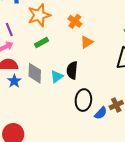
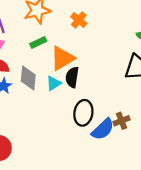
orange triangle: (87, 42) -> (62, 58), moved, size x1.6
blue semicircle: (101, 113) -> (103, 129), size x1.5

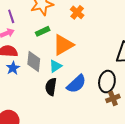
black semicircle: (72, 77) -> (51, 87), moved
black ellipse: (83, 113) -> (107, 82), moved
blue semicircle: (103, 129) -> (76, 84), moved

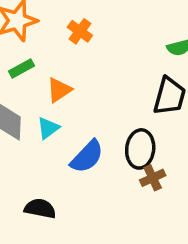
orange triangle: (63, 45) -> (59, 90), size x0.7
black semicircle: (51, 87) -> (40, 208), moved, turned 96

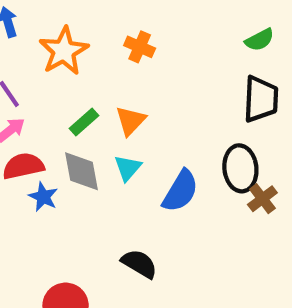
green rectangle: (22, 68) -> (84, 122), moved
black semicircle: (40, 208) -> (139, 264), turned 32

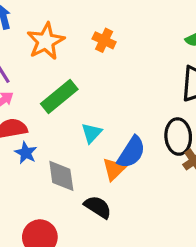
orange triangle: (131, 121) -> (114, 169), moved
green rectangle: (84, 122) -> (59, 96), size x1.6
gray diamond: (82, 171) -> (61, 176), moved

